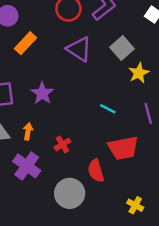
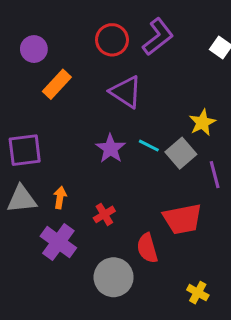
gray square: (122, 48) -> (181, 153), moved
purple star: (42, 93) -> (110, 149), moved
cyan line: (108, 109) -> (149, 146), moved

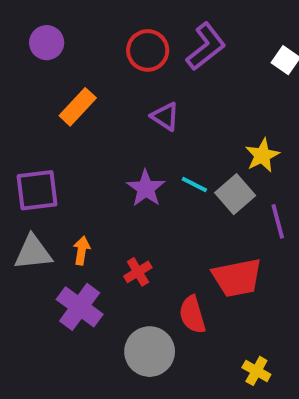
purple circle: (34, 49) -> (47, 43), moved
purple triangle: (126, 92) -> (165, 116), size x0.7

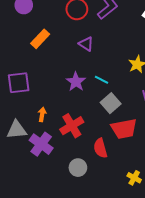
gray square: (235, 194) -> (111, 103), moved
gray triangle: (33, 252) -> (17, 130), moved
red cross: (138, 272) -> (72, 126), size x1.6
gray circle: (150, 352) -> (78, 168), size x0.7

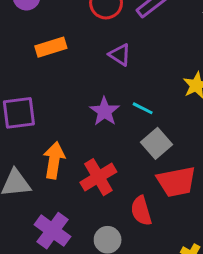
orange rectangle: (40, 39) -> (51, 47), turned 30
orange arrow: (42, 114) -> (54, 160), size x1.6
purple cross: (41, 144) -> (52, 231), moved

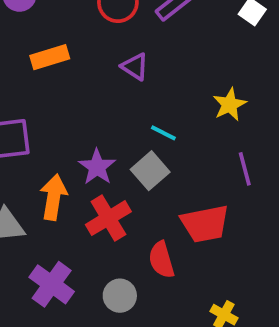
purple star: (104, 111) -> (97, 167), moved
gray square: (156, 143) -> (150, 171), moved

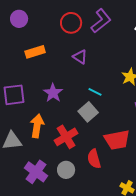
purple star: (97, 167) -> (53, 93), moved
gray circle: (120, 296) -> (66, 170), moved

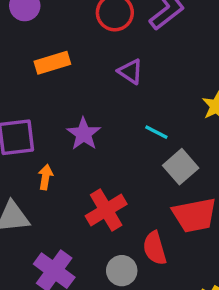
gray square: (88, 112) -> (181, 167), moved
orange arrow: (37, 126) -> (46, 177), moved, size x0.6
gray circle: (66, 170) -> (122, 271), moved

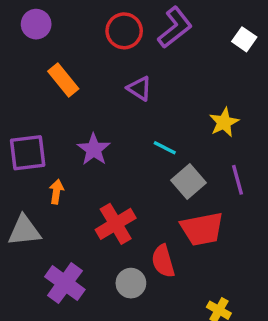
orange rectangle: (52, 63) -> (63, 80), turned 68

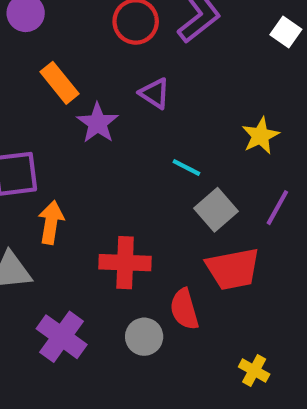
purple star: (94, 149) -> (98, 123), moved
purple line: (238, 180) -> (277, 208), turned 44
orange arrow: (56, 192) -> (51, 222), size x1.4
red cross: (116, 224) -> (125, 263), turned 33

